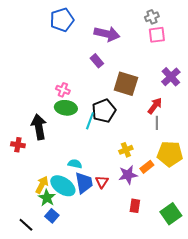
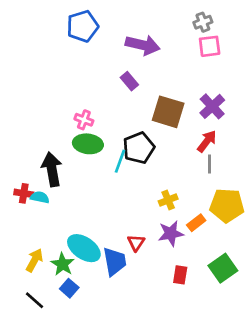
purple cross: (171, 77) -> (212, 106), moved
cyan semicircle: (75, 164) -> (40, 197), moved
blue trapezoid: (84, 183) -> (115, 261), moved
yellow arrow: (42, 185) -> (34, 260), moved
green square: (171, 214) -> (223, 268), moved

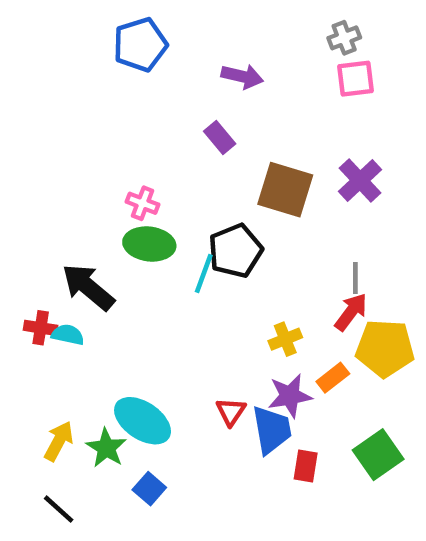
purple arrow: (143, 45) -> (242, 76), size x0.7
red arrow: (207, 141) -> (351, 312), moved
black arrow: (52, 169) -> (88, 287), turned -40
blue trapezoid: (115, 261) -> (272, 430), moved
blue square: (69, 288) -> (149, 489), moved

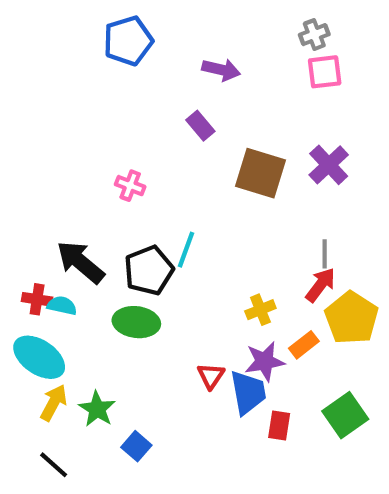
green ellipse: (149, 244) -> (136, 322), moved
black pentagon: (235, 251) -> (149, 270), moved
yellow pentagon: (385, 348) -> (351, 318), turned 30
cyan ellipse: (143, 421) -> (39, 357), moved

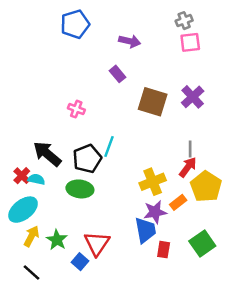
red cross: (37, 299) -> (22, 176), turned 35
yellow cross: (260, 310) -> (153, 182), size x1.5
cyan ellipse: (39, 357) -> (23, 210), turned -72
red triangle: (211, 376) -> (97, 243), moved, size x1.6

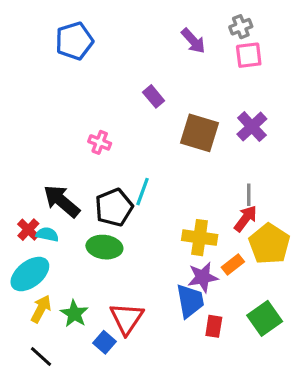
blue pentagon: (75, 24) -> (74, 41), moved
purple arrow: (130, 41) -> (193, 41), moved, turned 35
yellow cross: (153, 182) -> (200, 238), turned 30

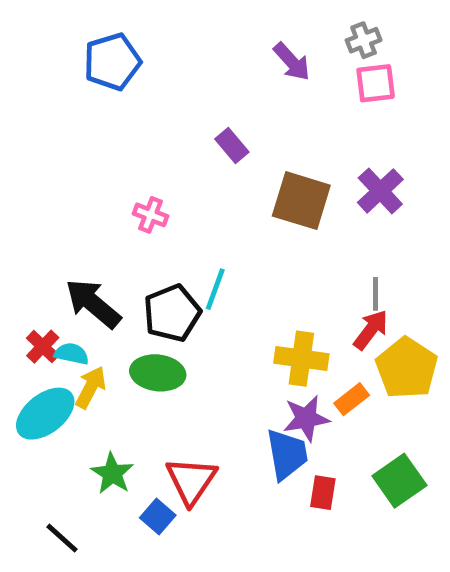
yellow arrow: (41, 309) -> (91, 387), moved

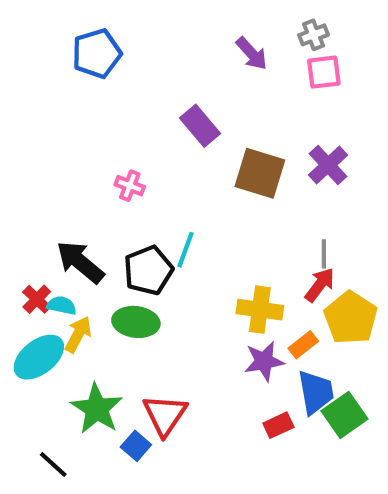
purple rectangle: (232, 145) -> (200, 126), size x1.4
blue trapezoid: (287, 454) -> (316, 392), moved
green star: (112, 473) -> (97, 409), size x1.4
red rectangle: (323, 493) -> (278, 425), turned 56

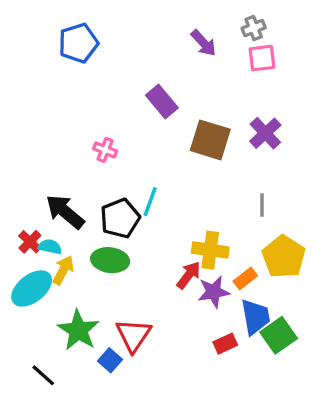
red arrow: (320, 285) -> (189, 275), moved

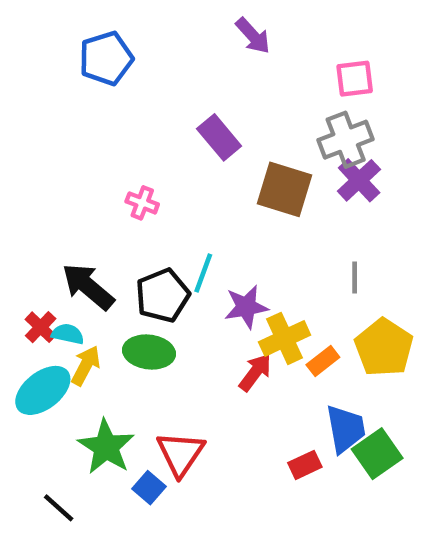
gray cross: (254, 28) -> (346, 140), moved, size x1.6
purple arrow: (204, 43) -> (253, 36), moved
yellow cross: (210, 250) -> (285, 338), turned -33
orange rectangle: (245, 278) -> (323, 361), moved
purple star: (214, 292) -> (246, 307), moved

